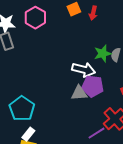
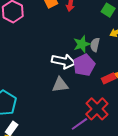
purple pentagon: (93, 86) -> (84, 65), moved, turned -30

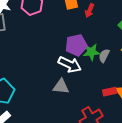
purple pentagon: (84, 65) -> (76, 45), moved

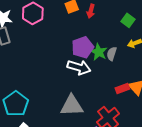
green star: (91, 52) -> (99, 52), turned -30
gray triangle: (61, 87) -> (72, 106), moved, size x1.4

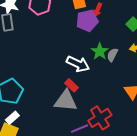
purple pentagon: (83, 47) -> (87, 21), moved
red rectangle: (122, 88) -> (72, 85), moved, turned 56

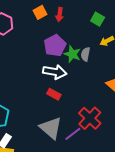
purple pentagon: (87, 21) -> (55, 46), moved
gray triangle: (66, 101) -> (51, 128), moved, turned 50

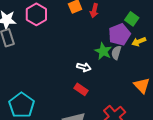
purple pentagon: (55, 46) -> (119, 34), moved
white arrow: (55, 72) -> (84, 67), size x0.6

